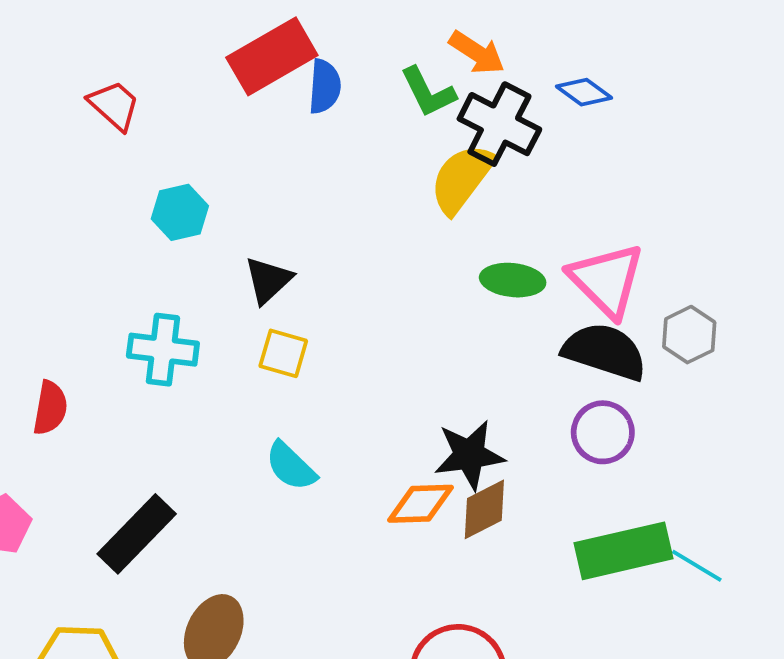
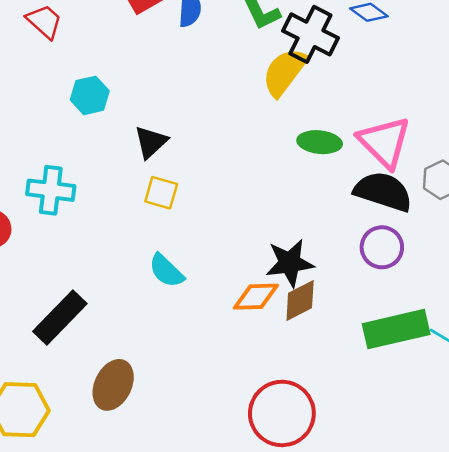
cyan cross: (163, 350) -> (51, 190), moved

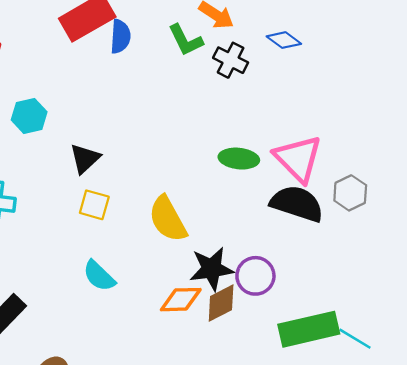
black cross: (310, 34) -> (231, 60), size x0.7
yellow semicircle: (284, 72) -> (168, 219), moved, turned -66
purple circle: (382, 247) -> (255, 276), moved

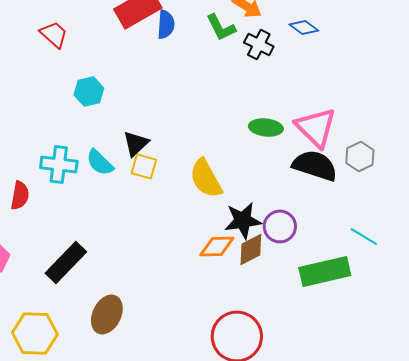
black triangle: (85, 159) -> (136, 143), moved
cyan semicircle: (99, 276) -> (100, 162), moved
cyan line: (355, 339) -> (364, 236), moved

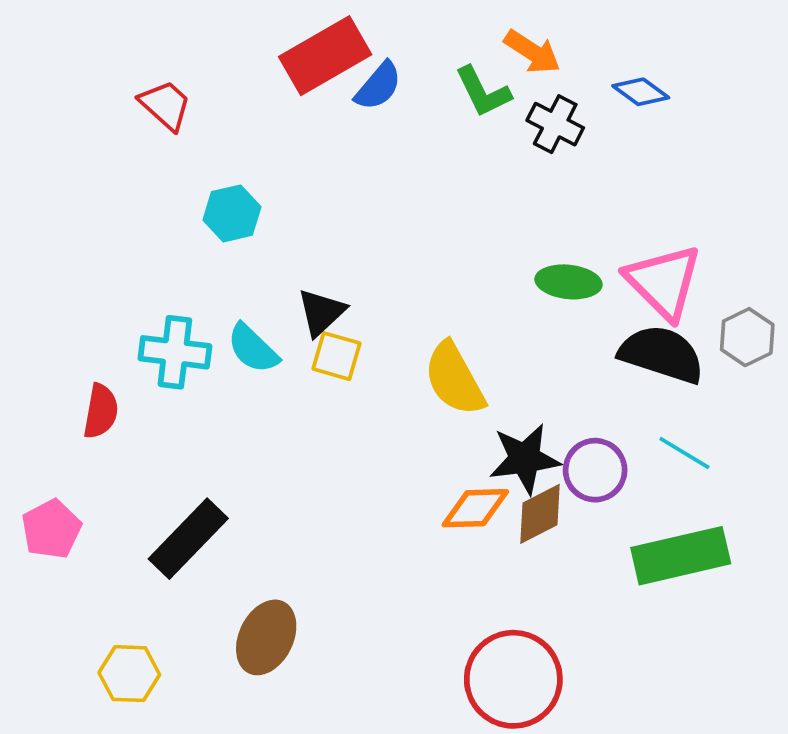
blue semicircle: (166, 24) -> (378, 86), turned 36
cyan line: (364, 236) -> (684, 453), moved
yellow hexagon: (35, 333) -> (129, 674), size x0.7

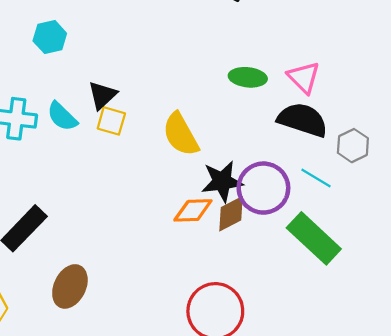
pink triangle: (664, 282) -> (304, 77), size x0.7
gray hexagon: (747, 337) -> (353, 146), moved
purple circle: (595, 470) -> (263, 188), size x1.4
green rectangle: (681, 556) -> (314, 238), turned 56

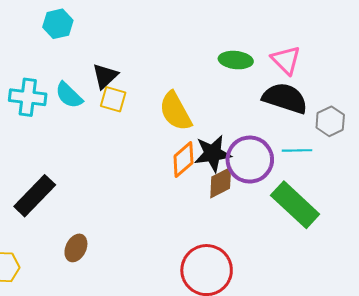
cyan line: (316, 178) -> (297, 150), turned -32
orange diamond: (193, 210) -> (183, 160), moved, turned -39
brown ellipse: (70, 286) -> (76, 248), size x0.7

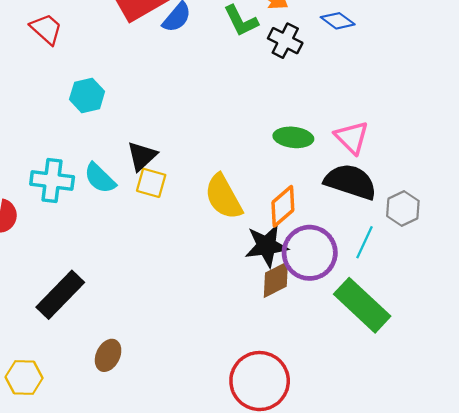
cyan line: (297, 150) -> (364, 242), turned -64
orange diamond: (183, 160) -> (283, 206), moved

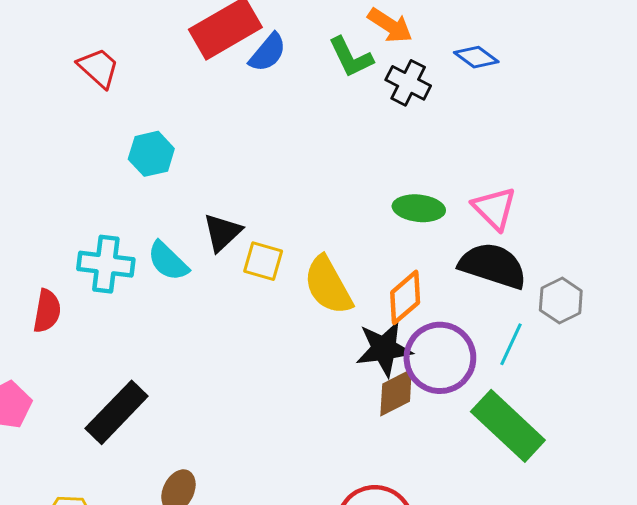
yellow square: (151, 183) -> (263, 261), moved

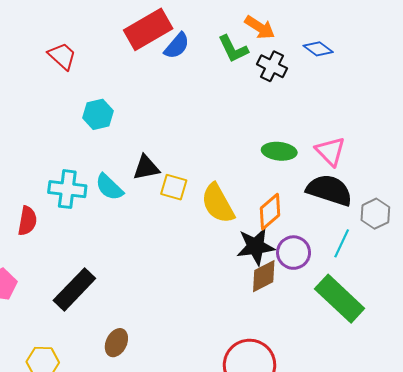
black triangle: (222, 232) -> (146, 168), turned 32
purple circle: (440, 358) -> (294, 253), size x0.7

